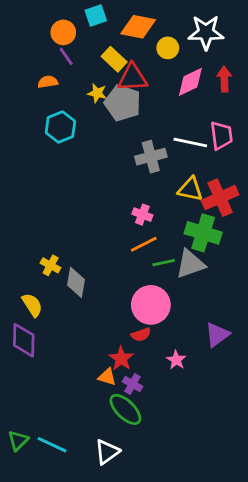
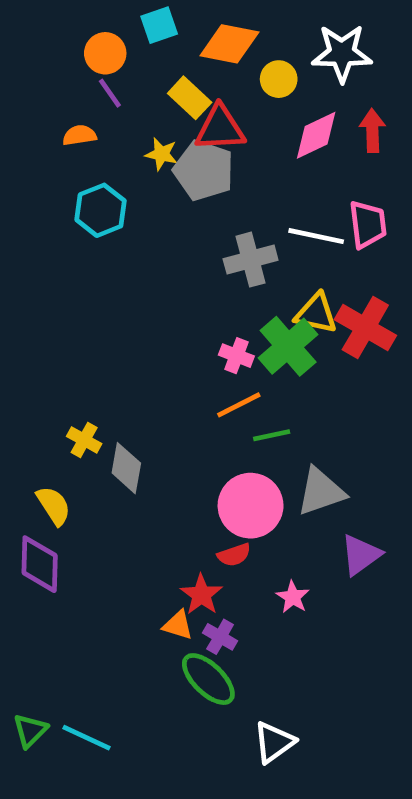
red cross: (220, 198) -> (365, 327), turned -36
green cross: (203, 233) -> (288, 346), moved, turned 32
gray triangle: (190, 264) -> (321, 492), moved
white triangle: (107, 452) -> (274, 742), moved

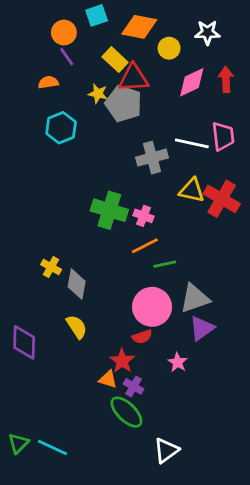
white star: (342, 53) -> (207, 33), size x0.7
green cross: (288, 346) -> (109, 210), moved, turned -32
yellow semicircle: (54, 506) -> (77, 327), moved
purple triangle: (361, 555) -> (202, 328), moved

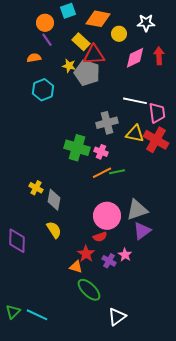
pink trapezoid: (223, 136) -> (157, 113), moved
gray cross: (152, 158) -> (107, 123), moved
green line: (165, 264) -> (117, 172), moved
purple cross: (134, 386) -> (109, 261), moved

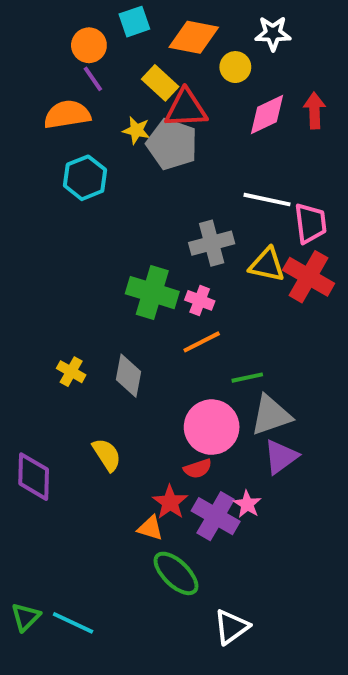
white star: (146, 23) -> (273, 33), moved
orange semicircle: (34, 58) -> (67, 114), size x1.6
green line: (117, 172) -> (247, 378), moved
gray diamond: (54, 200) -> (129, 376), moved
purple cross: (109, 261) -> (216, 516), size x1.6

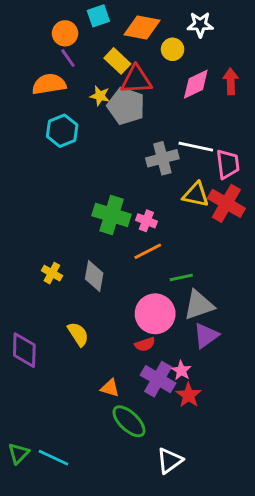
gray cross: (212, 243) -> (162, 158), moved
red star: (170, 502) -> (189, 395), moved

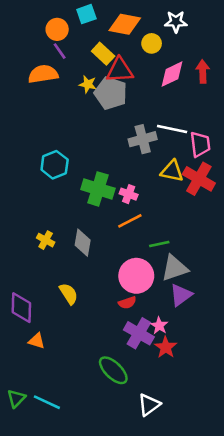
cyan hexagon: (62, 131) -> (55, 165), moved
orange triangle: (110, 388) -> (37, 341), moved

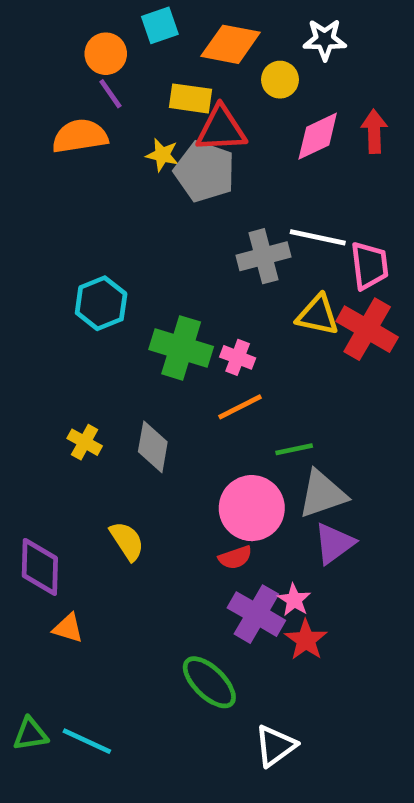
yellow rectangle: (103, 54) -> (191, 98), turned -35
green triangle: (16, 398) -> (30, 734), turned 36

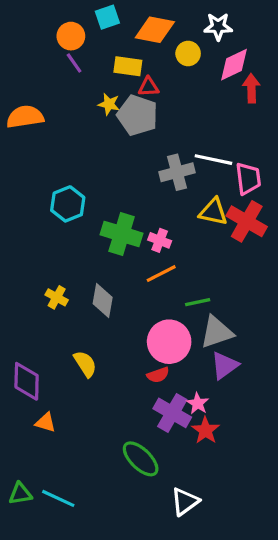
red triangle: (221, 129) -> (149, 87), size x0.6
orange semicircle: (80, 136) -> (25, 117), moved
pink diamond: (318, 136) -> (234, 65), moved

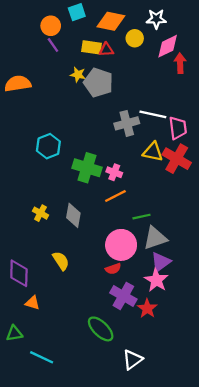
red triangle: (149, 87) -> (106, 50), moved
pink star: (198, 403) -> (156, 280), moved, size x1.5
green triangle: (20, 494) -> (14, 333), moved

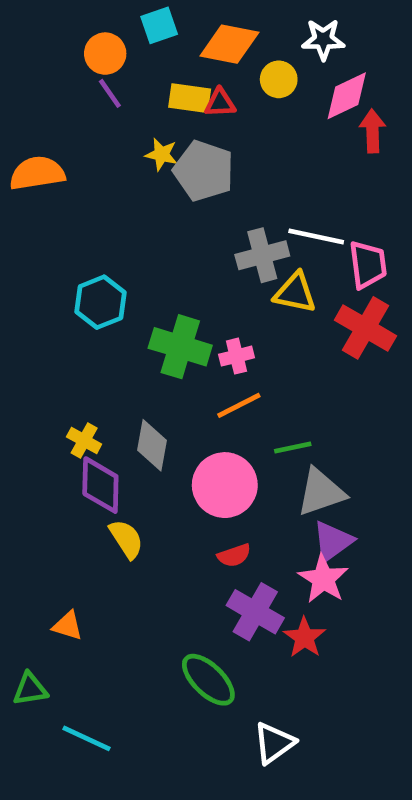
yellow triangle: (153, 152) -> (295, 293), moved
pink cross: (114, 172) -> (236, 356), turned -35
pink circle: (121, 245) -> (225, 485), moved
purple diamond: (19, 273) -> (100, 485), moved

